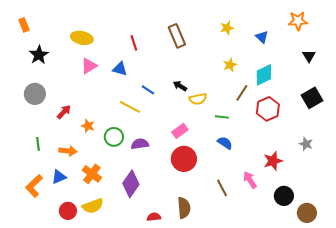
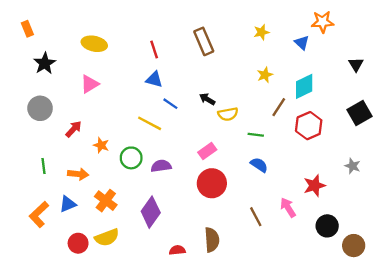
orange star: (298, 21) -> (323, 22), moved
pink triangle: (89, 66) -> (90, 84), moved
blue triangle: (120, 69) -> (154, 79), moved

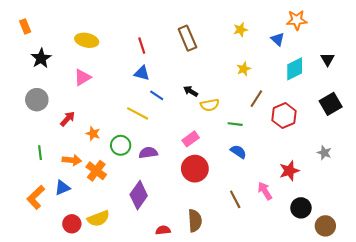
cyan diamond: (304, 86) -> (295, 69), moved
orange cross: (106, 201) -> (96, 171), moved

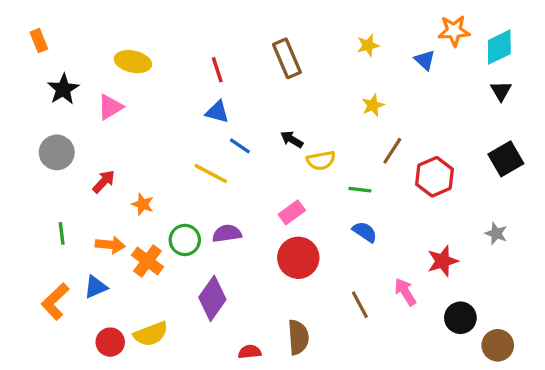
cyan diamond: (295, 69) -> (499, 47), moved
pink triangle: (82, 77) -> (110, 107), moved
green circle: (121, 145) -> (185, 240), moved

